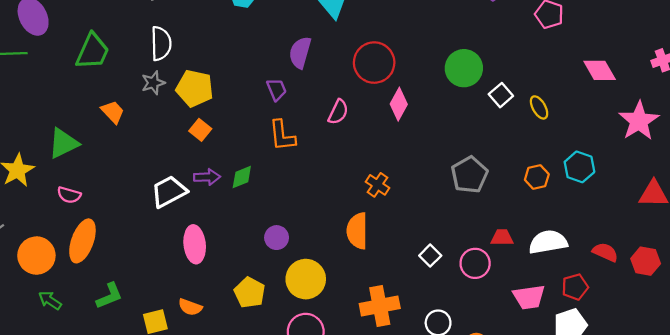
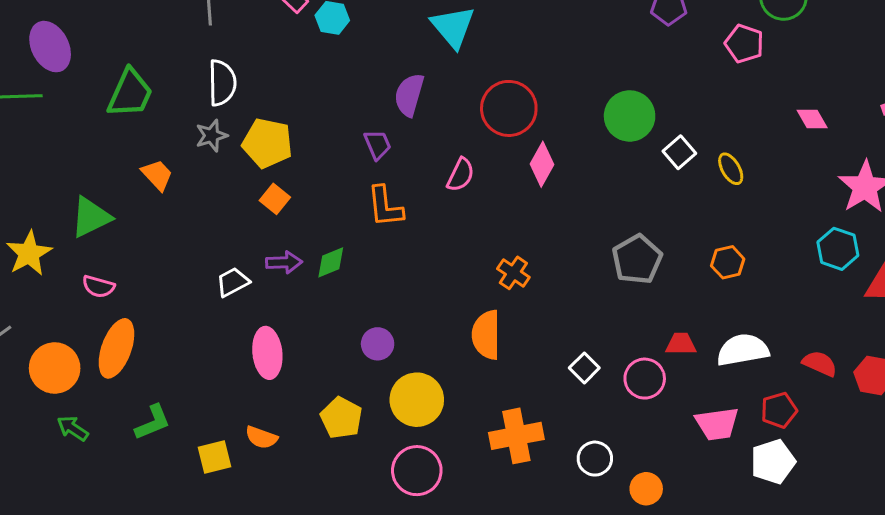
pink diamond: (600, 70) -> (812, 119), size x0.7
cyan hexagon: (579, 167) -> (838, 249), moved
white trapezoid: (169, 192) -> (233, 282), size x0.7

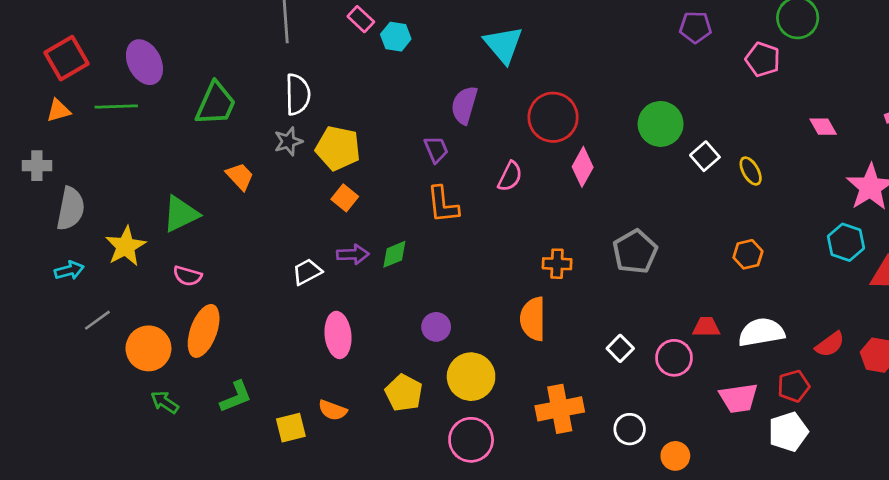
gray pentagon: (637, 259) -> (635, 252), moved
orange cross: (513, 273) -> (557, 264), turned -32
red semicircle: (820, 363) -> (830, 344), turned 120

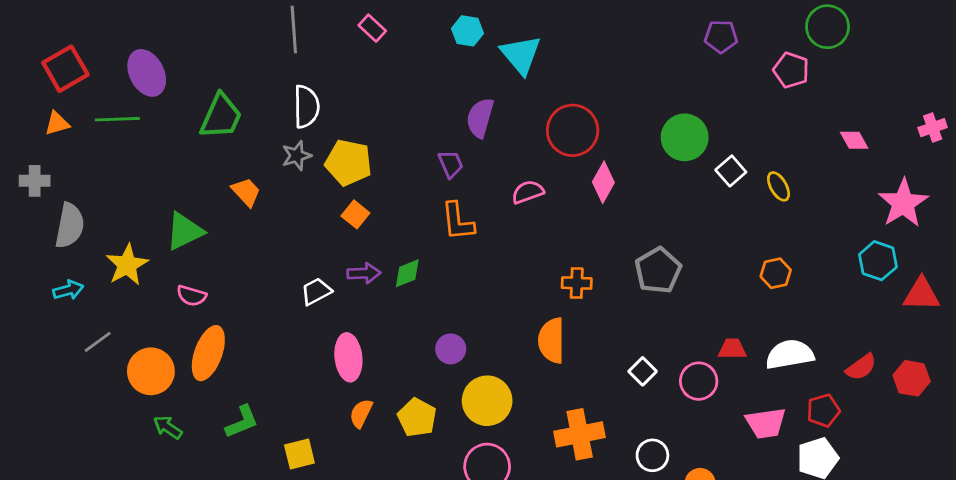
cyan hexagon: (396, 37) -> (467, 31), moved
pink semicircle: (510, 176) -> (528, 192), turned -136
orange semicircle: (333, 410) -> (361, 413), moved, turned 96

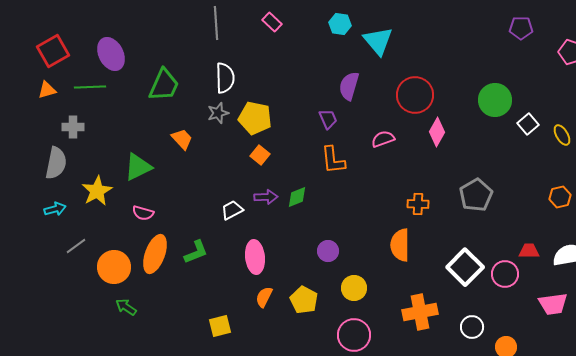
gray cross: (35, 181) -> (73, 127), moved
white square: (643, 371) -> (465, 267), size x1.8
yellow circle: (487, 401) -> (354, 288), size x0.7
green L-shape: (242, 422) -> (196, 252), moved

